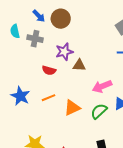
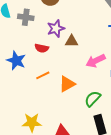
blue star: (20, 96) -> (16, 61), moved
green semicircle: (99, 111) -> (93, 99), moved

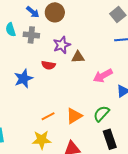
blue star: (16, 61) -> (23, 79), turned 30
orange line: (43, 75) -> (48, 116), moved
orange triangle: (67, 84) -> (74, 116), moved

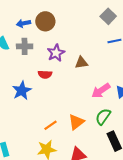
blue arrow: (33, 12) -> (23, 23), turned 136
brown triangle: (78, 57) -> (81, 63), moved
pink arrow: (103, 76) -> (101, 91), moved

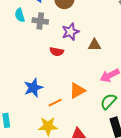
blue star: (22, 91) -> (33, 88), moved
orange triangle: (76, 122) -> (77, 91), moved

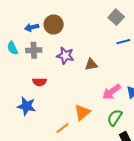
purple star: (70, 32) -> (65, 56), turned -30
red semicircle: (57, 52) -> (39, 82), moved
blue star: (33, 88) -> (26, 106), moved, turned -30

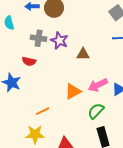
gray cross: (34, 50) -> (39, 38), moved
orange triangle: (82, 112) -> (73, 91), moved

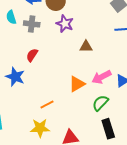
gray cross: (39, 38) -> (32, 24), moved
purple star: (59, 41) -> (65, 24), moved
red semicircle: (29, 61) -> (32, 55), turned 112

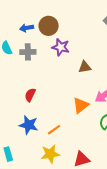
red semicircle: (32, 55) -> (30, 95), moved
blue star: (15, 77) -> (29, 125), moved

